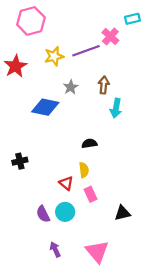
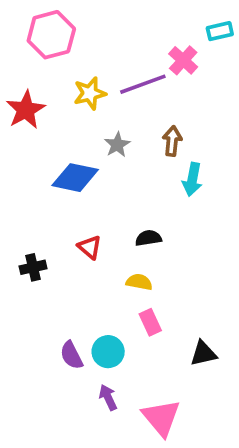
yellow semicircle: (84, 170) -> (139, 282), turned -72
red triangle: (66, 183) -> (90, 247), moved
purple arrow: (55, 249) -> (108, 397), moved

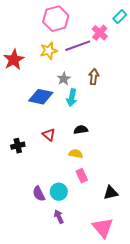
cyan rectangle: (220, 31) -> (120, 17), turned -32
pink hexagon: (51, 35) -> (56, 19), moved
cyan arrow: (192, 179) -> (72, 98), moved
pink triangle: (161, 418) -> (103, 228), moved

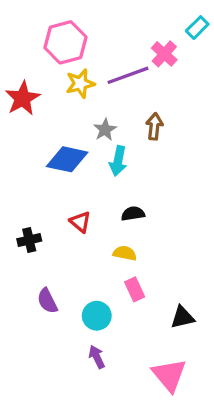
pink hexagon: (56, 19) -> (65, 42), moved
purple semicircle: (39, 194) -> (47, 301), moved

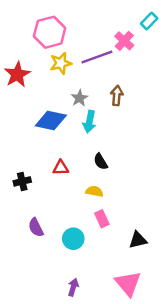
black semicircle: (133, 214) -> (101, 162), turned -112
red triangle: (80, 222) -> (61, 168), turned -42
purple arrow: (97, 357) -> (73, 287), moved, turned 42

